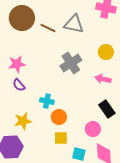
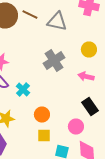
brown line: (48, 28) -> (30, 14), moved
cyan cross: (47, 101) -> (23, 90), moved, turned 32

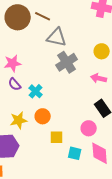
gray triangle: (57, 22) -> (57, 37), moved
orange circle: (42, 114) -> (43, 116), moved

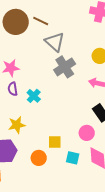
gray triangle: (57, 37) -> (55, 42), turned 30
purple semicircle: (15, 84) -> (13, 89), turned 32
orange circle: (43, 116) -> (39, 158), moved

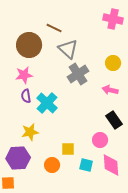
brown circle: (16, 22) -> (29, 45), moved
cyan cross: (34, 96) -> (47, 103), size x1.5

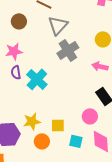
brown circle: (29, 45) -> (19, 21), size x0.6
gray triangle: (68, 49) -> (58, 25), turned 30
yellow star: (30, 132) -> (32, 121), moved

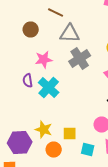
gray triangle: (58, 25) -> (70, 34), turned 50
pink star: (14, 51) -> (44, 60), moved
yellow star: (32, 121) -> (44, 130), turned 30

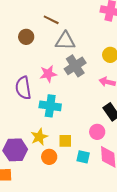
pink star: (44, 60) -> (48, 74), moved
purple semicircle: (28, 80) -> (23, 88), size x1.6
cyan cross: (49, 88) -> (50, 106), moved, turned -35
yellow star: (44, 130) -> (39, 137), turned 30

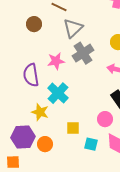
gray triangle: (65, 41) -> (73, 28), turned -45
cyan cross: (50, 106) -> (58, 93), turned 35
yellow star: (39, 137) -> (40, 112), moved, turned -30
orange circle: (49, 157) -> (45, 144), moved

